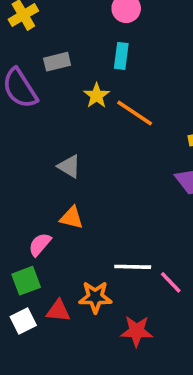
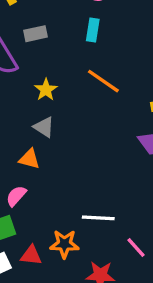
yellow star: (97, 96) -> (46, 90), moved
orange triangle: (72, 218) -> (29, 159), moved
pink line: (171, 282) -> (136, 247), moved

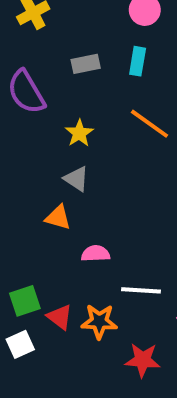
gray rectangle: (36, 34) -> (86, 64), moved
pink semicircle: (16, 196) -> (96, 254), moved, turned 45
red triangle: (31, 255) -> (60, 317), moved, turned 30

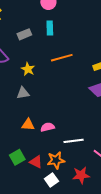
orange line: (150, 124) -> (62, 58), turned -40
gray triangle: (76, 179) -> (23, 93), moved, turned -32
orange triangle: (58, 217) -> (28, 125), moved
white square: (20, 344) -> (51, 180), moved

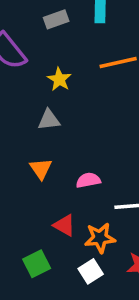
orange triangle: (28, 125) -> (41, 169), moved, turned 48
green square: (17, 157) -> (37, 264), moved
red triangle: (36, 162) -> (64, 225), moved

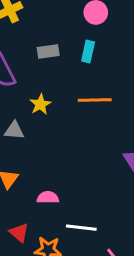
gray triangle: (49, 120) -> (14, 131), moved

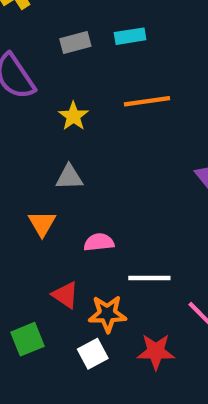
cyan rectangle: (88, 52) -> (130, 36), turned 75
gray triangle: (14, 131) -> (69, 177), moved

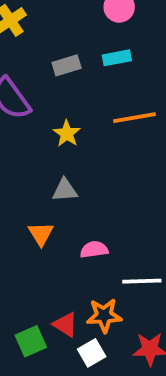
red triangle: (65, 295) -> (65, 325), moved

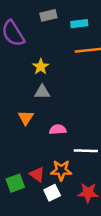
cyan rectangle: (117, 58) -> (79, 24), moved
yellow star: (67, 134) -> (41, 67), moved

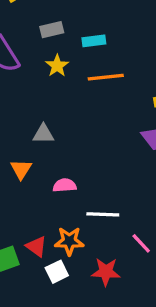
yellow star: (41, 67) -> (57, 66), moved

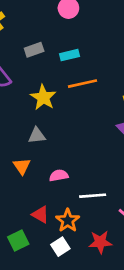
yellow star: (57, 66) -> (43, 97), moved, size x1.4
orange star: (69, 241) -> (68, 220), turned -30
red triangle: (36, 247) -> (40, 215), moved

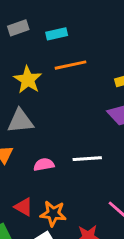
gray triangle: (37, 136) -> (20, 121), size x1.4
white line: (93, 196) -> (87, 159), moved
orange star: (68, 220) -> (53, 214), turned -30

